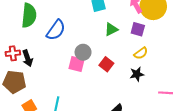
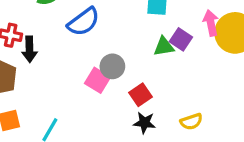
purple square: (138, 29) -> (181, 39), moved
yellow semicircle: (141, 53) -> (191, 122), moved
black star: (137, 74) -> (144, 123), moved

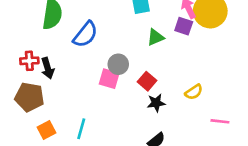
purple square: (181, 39) -> (184, 26), moved

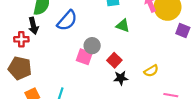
purple square: (184, 26) -> (183, 30), moved
green triangle: (155, 37) -> (123, 26), turned 40
black arrow: (48, 68) -> (33, 26), moved

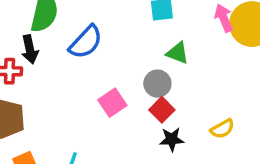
gray circle: (92, 46) -> (157, 84), moved
pink square: (84, 57) -> (112, 103), turned 35

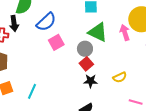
pink arrow: (224, 18) -> (125, 33), moved
green triangle: (177, 53) -> (98, 32), size x1.5
pink square: (112, 103) -> (56, 42), moved

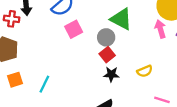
pink arrow: (125, 33) -> (160, 29), moved

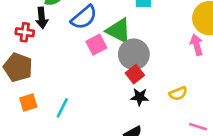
green triangle: (121, 19) -> (119, 31), moved
gray circle: (106, 37) -> (134, 54), size x1.5

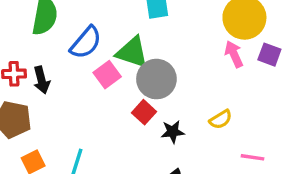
black arrow: (42, 18) -> (42, 80), moved
red square: (135, 74) -> (144, 112), moved

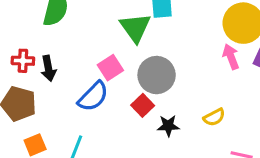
blue semicircle: (86, 43) -> (93, 96), moved
green triangle: (132, 52) -> (135, 28), moved, turned 32

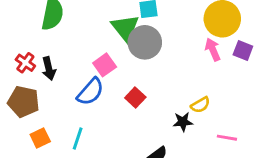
red cross: (23, 61) -> (25, 63), turned 36
gray circle: (157, 75) -> (145, 42), moved
black star: (168, 126) -> (183, 122), moved

